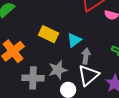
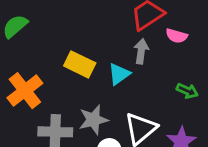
gray arrow: (86, 56) -> (141, 51), moved

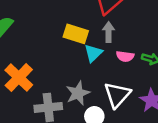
pink semicircle: (177, 36) -> (125, 56), moved
yellow rectangle: (80, 64) -> (76, 34), moved

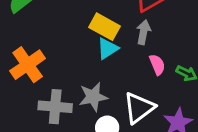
cyan triangle: (93, 53) -> (108, 48), moved
pink semicircle: (125, 56) -> (157, 65), turned -132

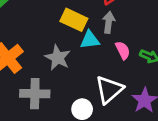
cyan triangle: (108, 48) -> (90, 40), moved, turned 30
gray star: (93, 97) -> (58, 58), moved, turned -30

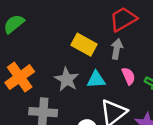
cyan triangle: (90, 40) -> (96, 79), moved

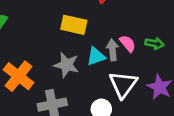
gray arrow: (117, 49) -> (112, 50), moved

